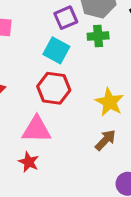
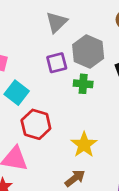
cyan square: (56, 50) -> (17, 93), moved

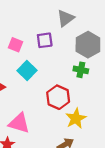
purple square: (57, 63) -> (45, 40), moved
red hexagon: (36, 124) -> (58, 97), moved

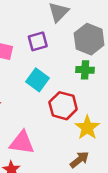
cyan square: (27, 71) -> (38, 80), moved

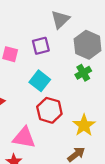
green cross: (85, 70) -> (83, 73), turned -35
red hexagon: (63, 106) -> (49, 110), moved

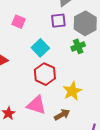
purple square: (41, 46) -> (58, 21), moved
pink triangle: (24, 138) -> (36, 105), moved

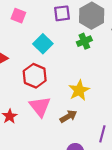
red hexagon: (45, 74) -> (35, 76), moved
pink triangle: (36, 105) -> (40, 107), turned 35

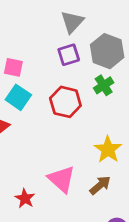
cyan square: (43, 44) -> (18, 97), moved
red hexagon: (35, 76) -> (65, 102), moved

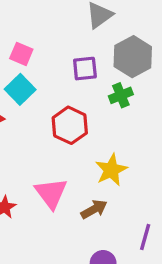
purple square: (69, 55) -> (85, 69), moved
red hexagon: (65, 102) -> (70, 125), moved

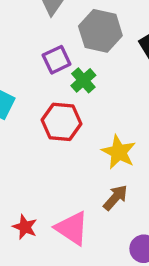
green cross: (121, 95) -> (83, 80), moved
pink triangle: (51, 193) -> (72, 228), moved

